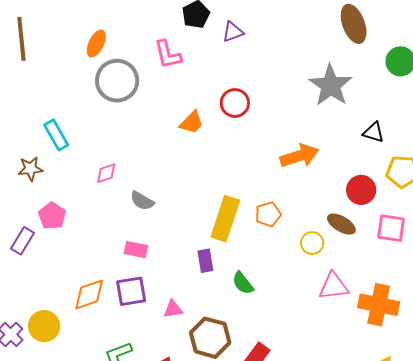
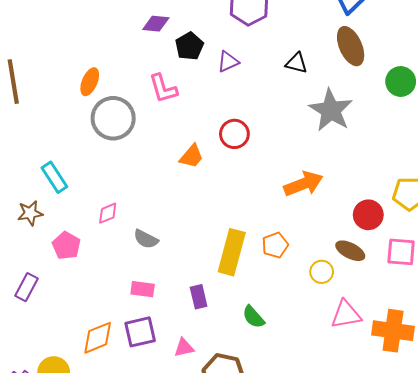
black triangle: (373, 132) -> (296, 63), moved
pink pentagon: (52, 216) -> (66, 246), moved
purple rectangle: (205, 261) -> (199, 297), moved

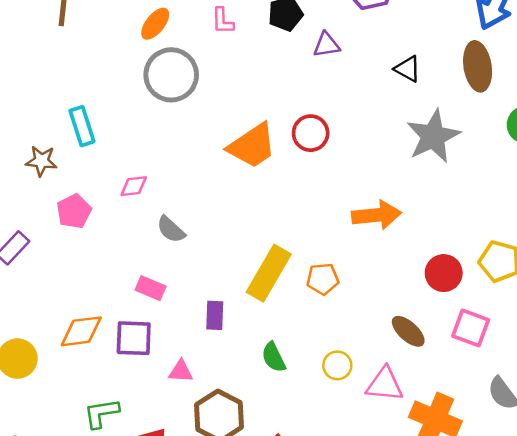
pink L-shape: (163, 89) -> (223, 21), moved, size x0.7
orange trapezoid: (192, 156) -> (252, 146), size x1.6
brown ellipse: (350, 251) -> (408, 331), moved
yellow circle: (322, 272) -> (337, 365), moved

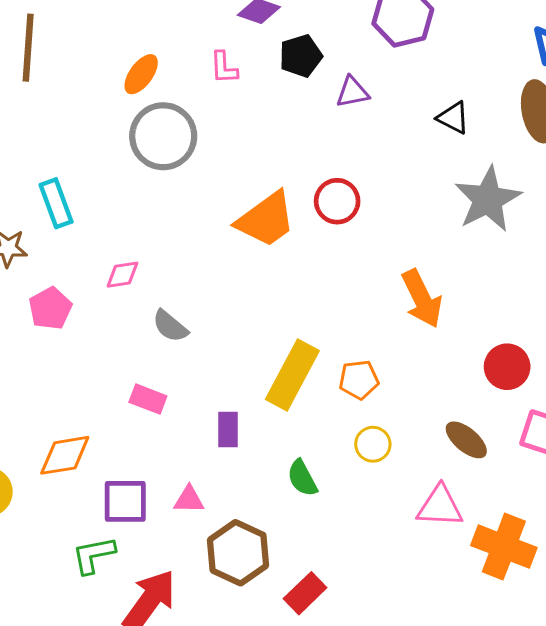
orange arrow: (376, 215) -> (422, 299), turned 72
purple square: (134, 338) -> (125, 501), moved
yellow circle: (337, 365) -> (373, 444), moved

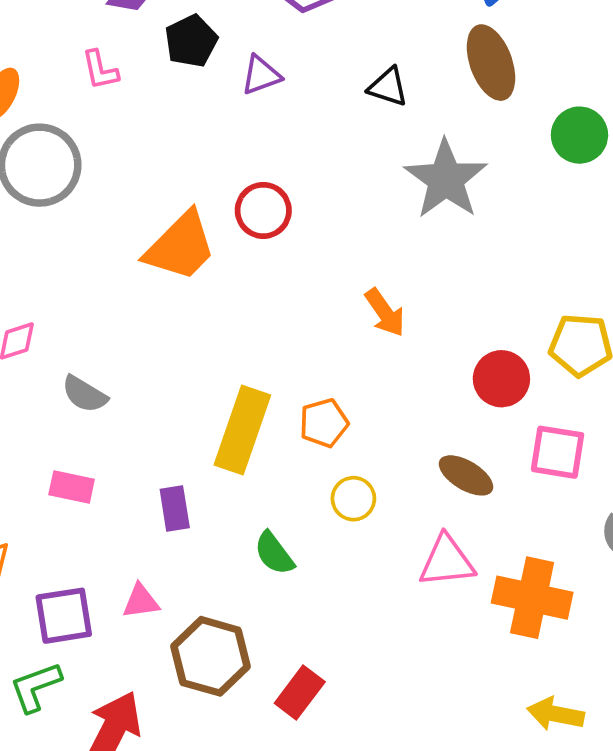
orange arrow: (422, 299) -> (385, 313), size x0.7

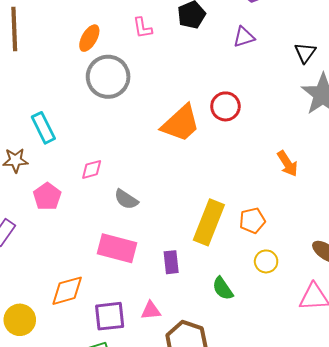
purple triangle: (261, 75) -> (244, 37), moved
black triangle: (388, 87) -> (305, 53), moved, turned 45
pink rectangle: (72, 487) -> (117, 248), size x1.6

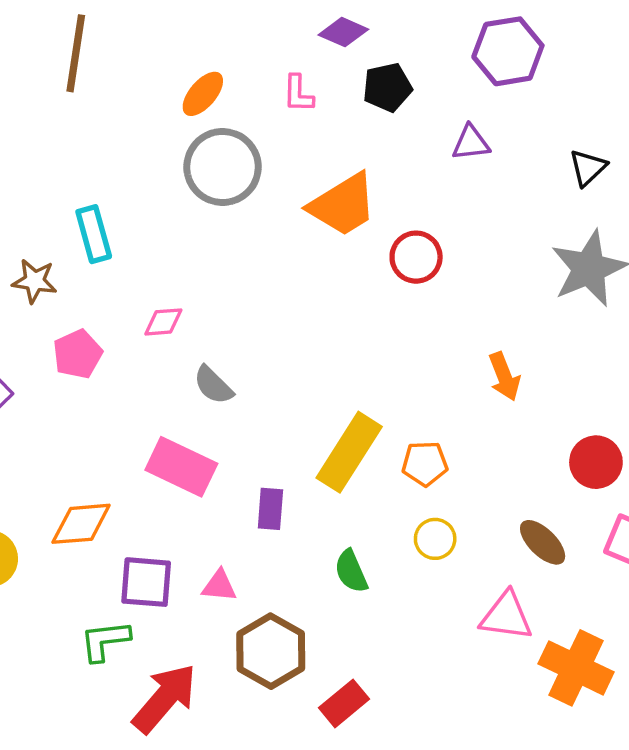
black triangle: (305, 53) -> (588, 168), moved
orange trapezoid: (181, 123) -> (343, 205), moved

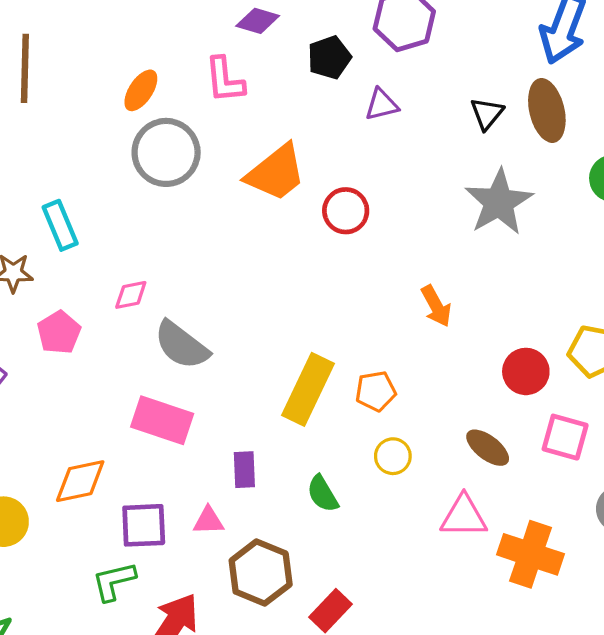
black pentagon: (387, 87) -> (329, 57), moved
pink L-shape: (298, 94) -> (225, 80), size x1.4
gray semicircle: (213, 385) -> (181, 345), size x1.5
purple rectangle: (270, 509) -> (244, 470), moved

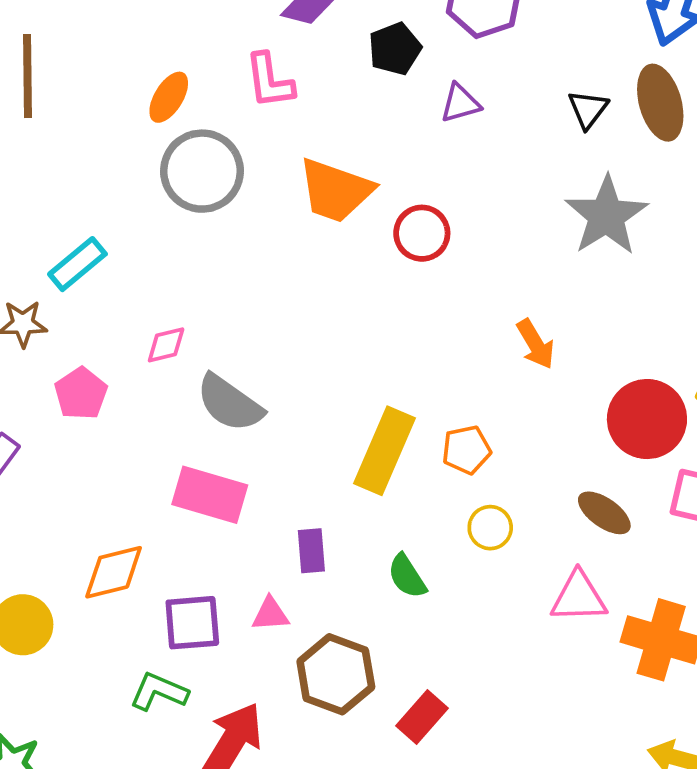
orange trapezoid: (276, 173) -> (336, 190), turned 60
cyan rectangle: (60, 225) -> (77, 264), turned 75
red circle: (526, 371) -> (647, 419), size x1.4
green L-shape: (114, 581) -> (159, 692), turned 39

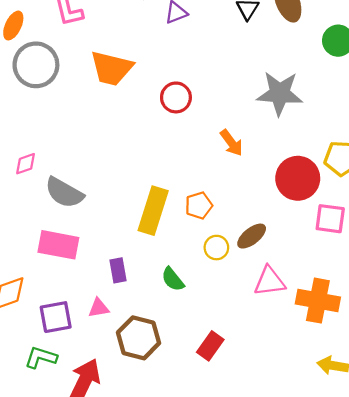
gray star: (606, 216) -> (280, 93), moved, turned -30
red circle: (422, 233) -> (176, 97), moved
brown ellipse: (604, 513) -> (252, 236), moved, turned -68
red rectangle: (422, 717) -> (210, 346), moved

